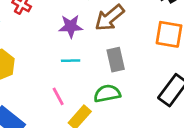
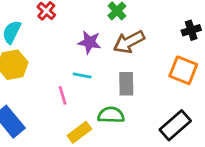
pink line: (58, 96) -> (63, 95), moved

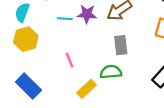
cyan line: (82, 75) -> (65, 19), moved

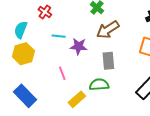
purple star: (87, 14) -> (79, 46), moved

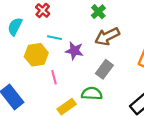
yellow hexagon: (23, 54) -> (36, 55), moved
gray rectangle: (108, 61) -> (104, 69), turned 36

